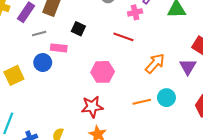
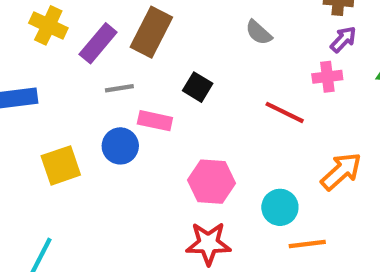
pink cross: (135, 12) -> (327, 77), moved
pink hexagon: (103, 72) -> (212, 182), moved
cyan circle: (166, 98) -> (280, 207), moved

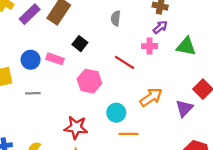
gray semicircle: (259, 32) -> (116, 18), turned 48
gray line: (119, 88) -> (33, 93), moved
blue circle: (120, 146) -> (31, 60), moved
pink hexagon: (212, 182) -> (89, 81), moved

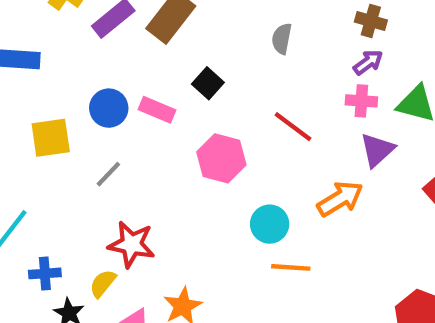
pink cross: (150, 46) -> (361, 101), moved
gray line: (33, 93) -> (108, 174), turned -48
purple triangle: (184, 108) -> (377, 150), moved
red star: (76, 127) -> (132, 244), moved

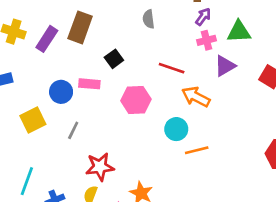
black square: (208, 83) -> (114, 59), turned 30
purple triangle: (377, 150) -> (225, 66), turned 30
orange arrow: (340, 199) -> (196, 97), moved, turned -104

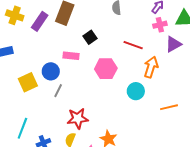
blue circle: (61, 92) -> (51, 71), moved
orange arrow: (196, 97) -> (151, 67), turned 80
orange line: (197, 150) -> (169, 107), moved

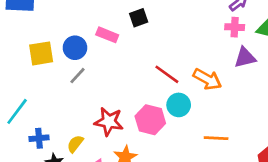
red line: (133, 45) -> (167, 74), moved
orange arrow: (151, 67) -> (207, 79), turned 85
pink hexagon: (106, 69) -> (150, 120), moved
red star: (78, 118) -> (109, 122), moved

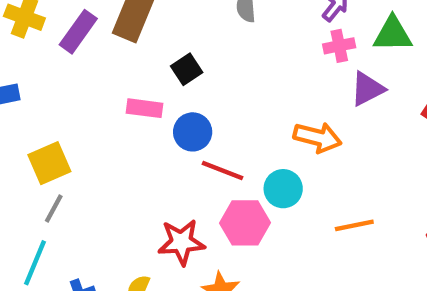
blue circle: (75, 48) -> (193, 132), moved
red line: (167, 74) -> (222, 171), moved
gray line: (78, 76) -> (54, 209), moved

